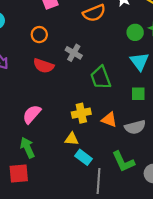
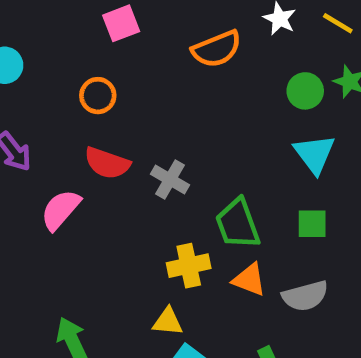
gray cross: (74, 53) -> (170, 179), moved
green trapezoid: (101, 78) -> (238, 224), moved
pink semicircle: (32, 114) -> (61, 210), moved

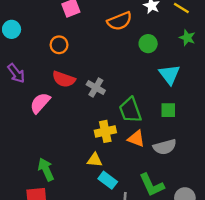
green circle: (305, 91) -> (148, 44), moved

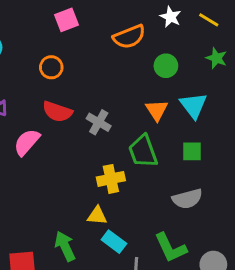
orange triangle: (136, 139) -> (157, 110), moved, turned 36
green arrow: (46, 169) -> (65, 246), moved

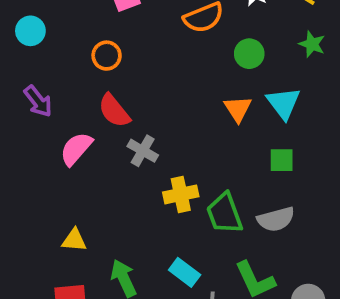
red semicircle: (57, 112) -> (114, 111), turned 32
gray cross: (99, 122) -> (143, 151), moved
green trapezoid: (143, 151) -> (224, 213), moved
yellow triangle: (97, 216) -> (74, 240), moved

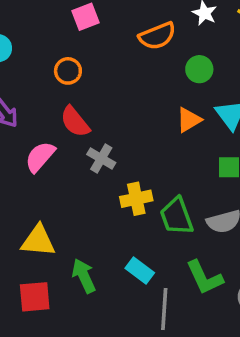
orange triangle: (238, 109) -> (189, 120), turned 32
yellow triangle: (74, 240) -> (38, 241), size x1.5

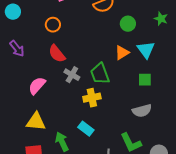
pink semicircle: (40, 157) -> (37, 86), moved
green trapezoid: (177, 216) -> (100, 74), moved
cyan rectangle: (140, 271) -> (86, 129), moved

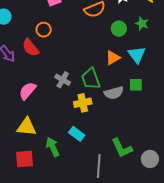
green star: (161, 19) -> (142, 24), moved
red semicircle: (57, 54) -> (31, 48), moved
gray semicircle: (142, 111) -> (114, 93), moved

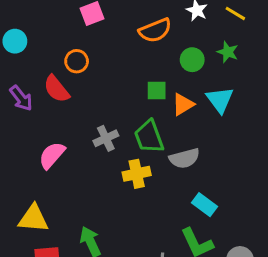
gray cross: (63, 80) -> (106, 138), turned 35
green square: (136, 85) -> (157, 91), moved
yellow triangle: (27, 127) -> (33, 218), moved
cyan rectangle: (77, 134) -> (205, 205), moved

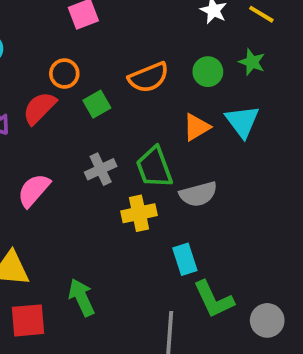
orange semicircle: (155, 30) -> (149, 77), moved
red semicircle: (56, 89) -> (39, 108), turned 84
green square: (157, 91) -> (97, 104), moved, turned -30
cyan rectangle: (205, 205) -> (185, 259), moved, turned 35

